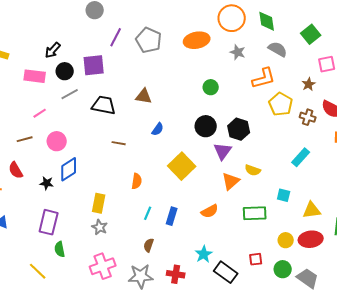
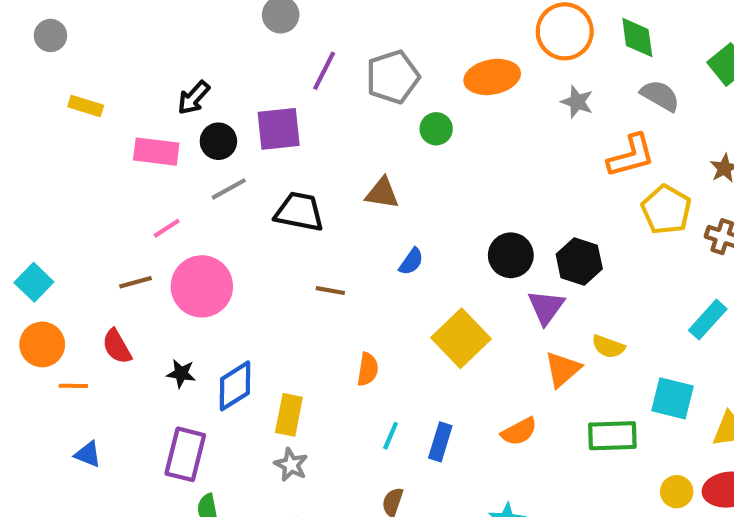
gray pentagon: (149, 40) -> (393, 77), turned 30
green circle: (211, 87) -> (436, 129), moved
pink circle: (57, 141) -> (202, 286), size x1.5
blue diamond: (69, 169) -> (235, 386), moved
cyan square: (284, 195) -> (673, 398), size x1.5

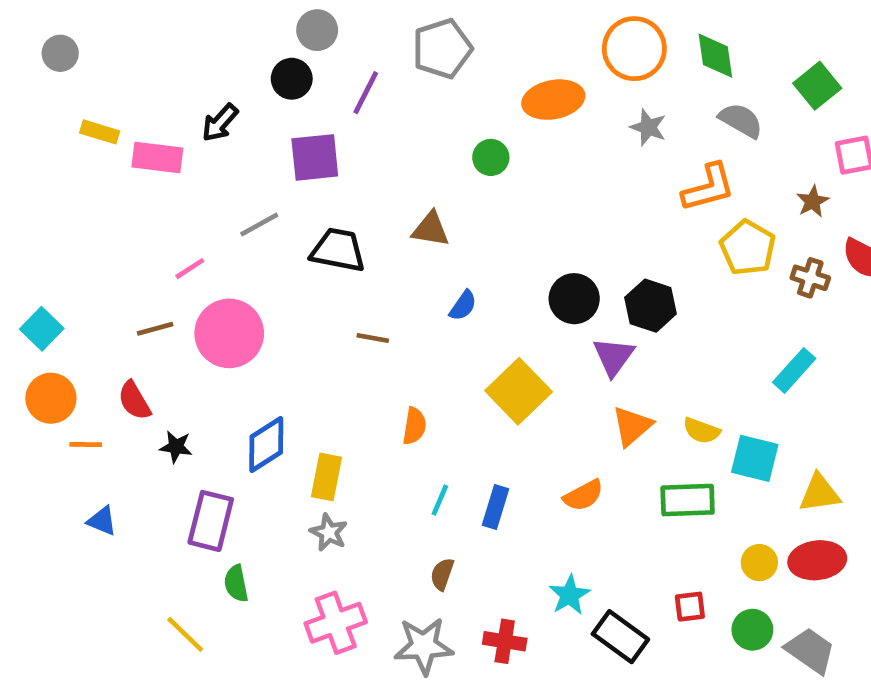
gray pentagon: (393, 77) -> (442, 49), moved
black circle: (218, 141) -> (292, 79), moved
pink rectangle: (156, 152) -> (157, 157), moved
yellow semicircle: (608, 347) -> (701, 431), moved
black star: (181, 373) -> (176, 447), moved

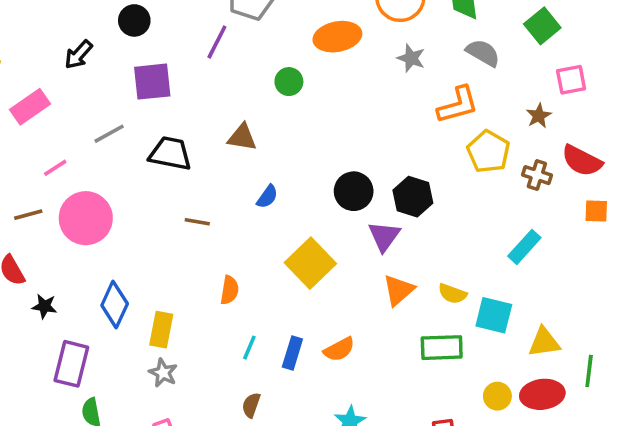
purple line: (366, 93) -> (217, 42), moved
pink rectangle: (157, 157) -> (30, 107), moved, turned -42
blue diamond: (266, 445) -> (115, 304), turned -33
orange semicircle: (583, 495) -> (339, 349), moved

